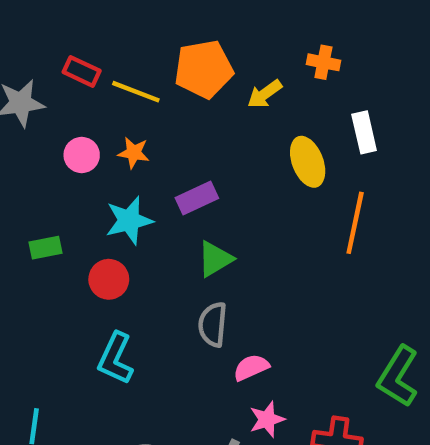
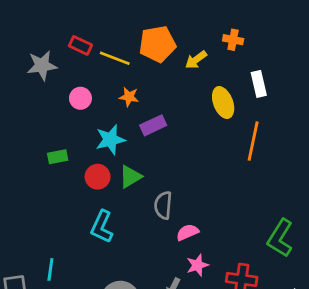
orange star: (134, 153) -> (129, 97), moved
green triangle: (215, 259) -> (130, 177), moved

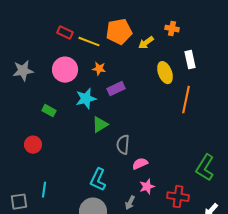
gray star: (42, 65) -> (23, 71), moved
pink circle: (80, 98) -> (65, 70), size x1.6
green rectangle: (58, 157) -> (49, 111), turned 40
red circle: (98, 177) -> (33, 145), moved
cyan L-shape: (102, 227) -> (98, 180), moved

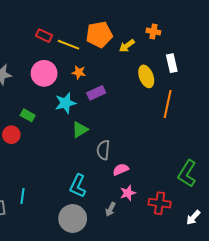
red circle: (33, 145) -> (11, 135), moved

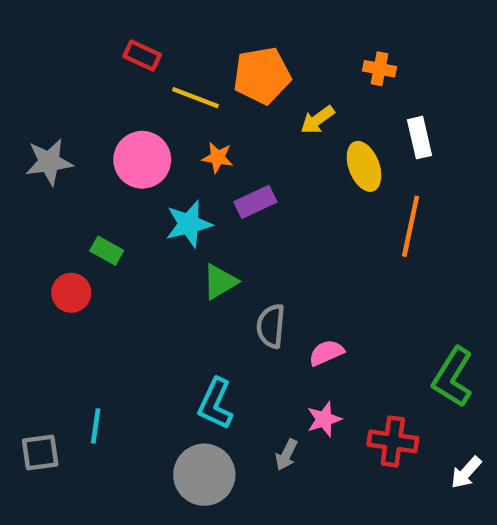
red rectangle: (44, 36) -> (142, 55), moved
yellow arrow: (127, 46) -> (317, 120), moved
pink semicircle: (121, 169) -> (326, 353), moved

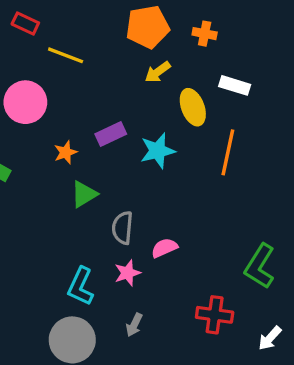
orange pentagon: (262, 75) -> (148, 27), moved
white rectangle: (419, 138) -> (235, 85), turned -60
orange star: (218, 157) -> (66, 152), moved, turned -30
cyan star: (189, 224) -> (158, 151), moved
pink star: (324, 419) -> (127, 273), moved

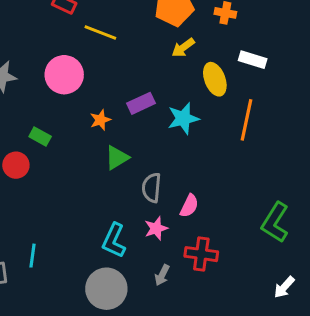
pink semicircle: (164, 248) -> (189, 206), turned 140
red cross: (215, 315) -> (201, 254), moved

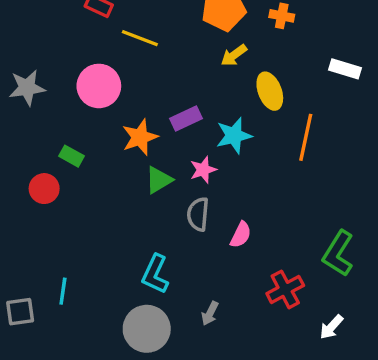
white rectangle: (253, 60) -> (345, 69), moved
orange star: (100, 120) -> (140, 137), size x1.5
pink star: (156, 228) -> (203, 170), moved
red cross: (201, 254) -> (285, 289), moved, turned -36
white arrow: (284, 287) -> (331, 327), moved

